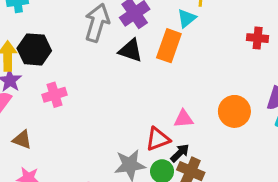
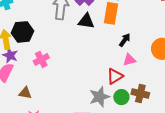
black arrow: (180, 153) -> (125, 40), moved

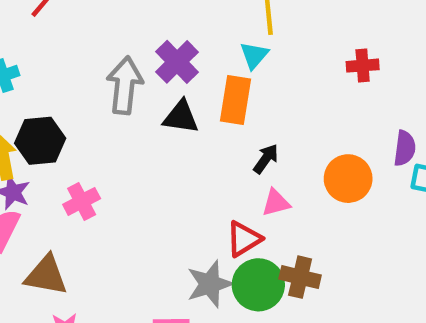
brown triangle: (25, 93) -> (46, 275), size x1.5
green circle: (121, 97) -> (258, 285), size x1.5

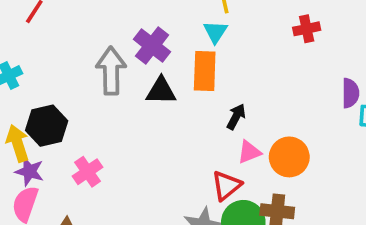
orange circle: (348, 179) -> (289, 157), moved

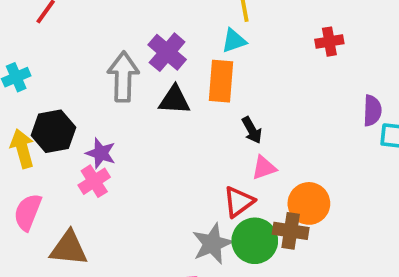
cyan triangle: (215, 32) -> (234, 41), turned 35
black arrow: (236, 117) -> (252, 130), turned 120
orange circle: (289, 157) -> (309, 203), moved
purple star: (29, 171) -> (101, 153), moved

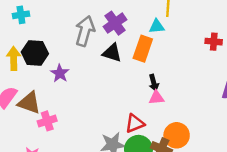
pink triangle: (264, 168) -> (156, 98), moved
pink cross: (94, 181) -> (47, 121), moved
brown triangle: (69, 248) -> (29, 103), moved

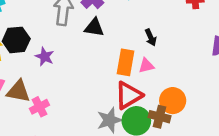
orange rectangle: (143, 49) -> (125, 62), moved
black arrow: (154, 83) -> (151, 37), moved
red triangle: (135, 123) -> (129, 95), size x1.4

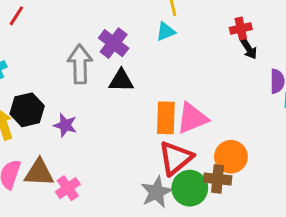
black arrow: (151, 37) -> (249, 49), moved
pink triangle: (146, 66) -> (192, 118), size x1.6

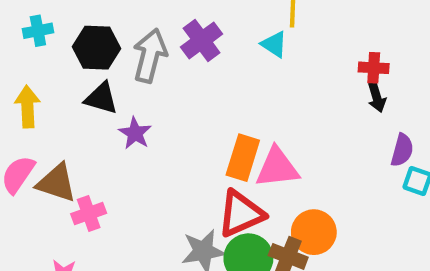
cyan triangle: (166, 32) -> (274, 44), turned 40
black triangle: (121, 81) -> (101, 98), moved
black hexagon: (27, 110) -> (97, 48), moved
purple star: (65, 125) -> (135, 133), moved

